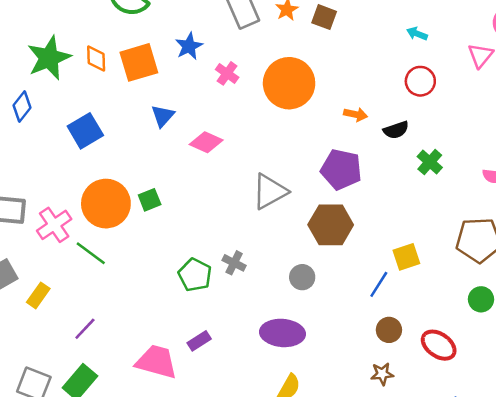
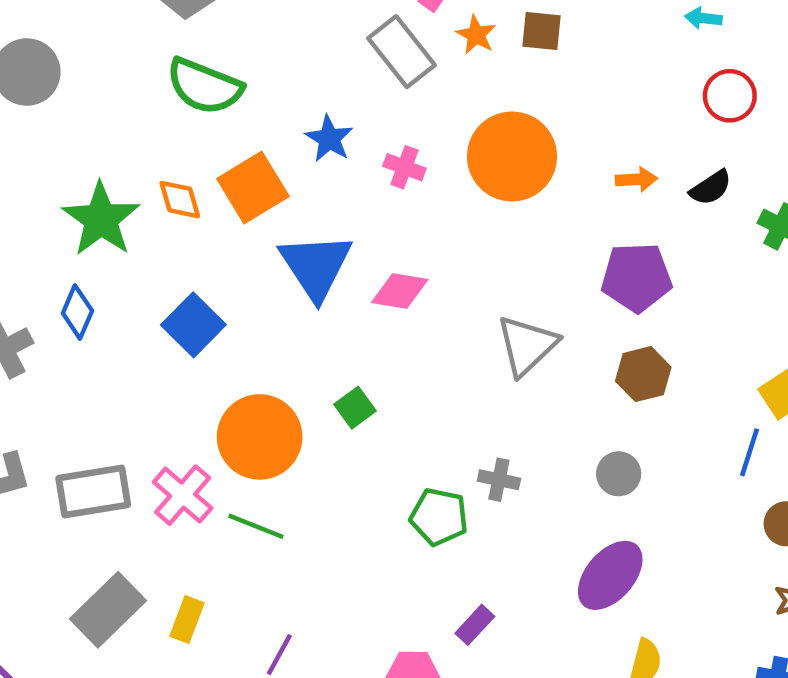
blue triangle: (163, 116) -> (316, 266), size x1.8
green square: (150, 200) -> (355, 408), moved
brown hexagon: (331, 225) -> (643, 374), size x0.7
purple ellipse: (282, 333) -> (610, 575), turned -39

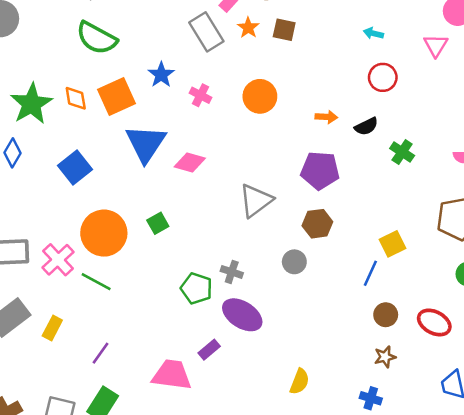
orange circle: (512, 156) -> (260, 96), size x0.7
gray circle: (619, 474) -> (294, 262), moved
purple ellipse: (610, 575) -> (242, 315), moved, turned 75

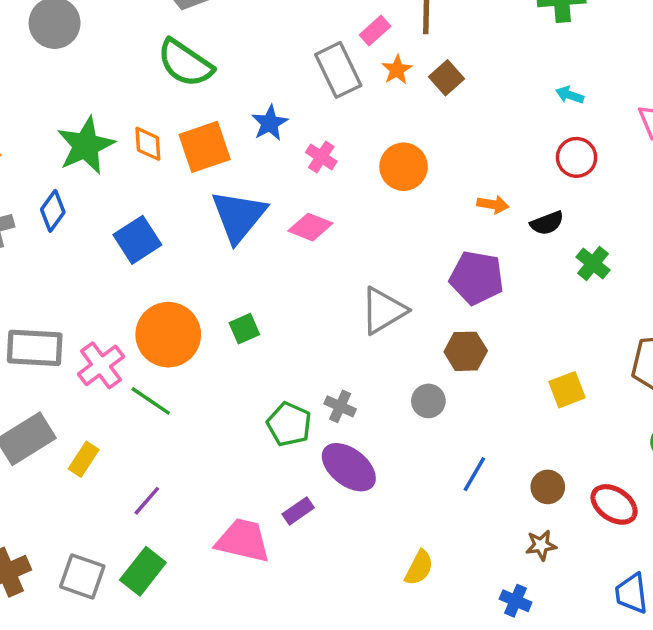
brown square: (284, 30) -> (446, 78), turned 30
pink diamond: (190, 162) -> (310, 227), moved
blue line: (370, 273) -> (474, 474), moved

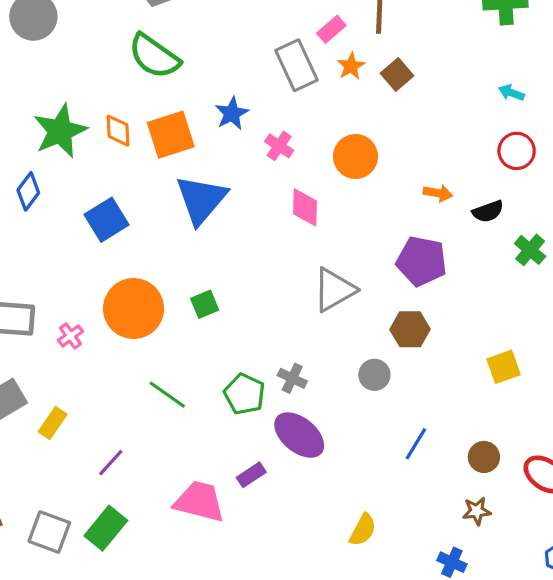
pink diamond: (310, 227) -> (305, 207), moved, turned 69
pink cross: (101, 365) -> (70, 336), size x0.6
green line: (151, 401) -> (167, 395), moved

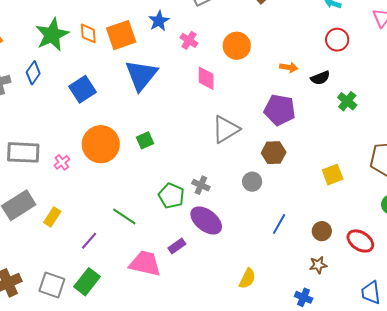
green line: (167, 395) -> (124, 216), moved

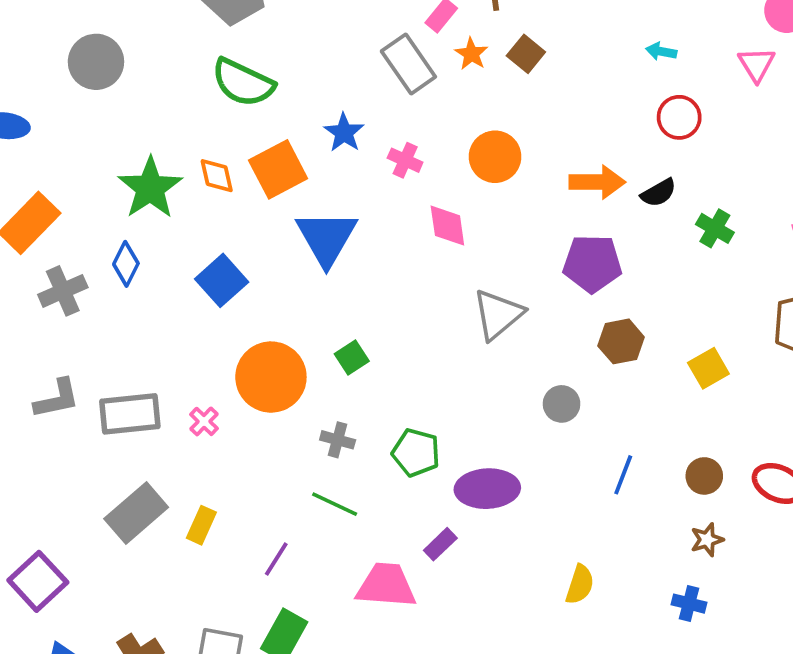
orange arrow: (289, 67) -> (597, 182), size x1.6
brown hexagon: (274, 153) -> (621, 341), moved
gray cross: (201, 185) -> (338, 440), moved
purple ellipse: (206, 220) -> (487, 489), turned -32

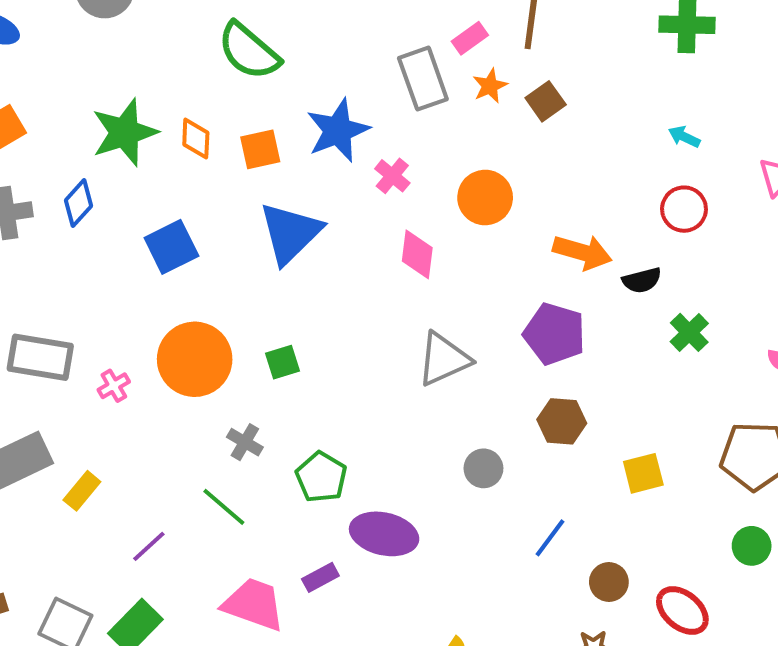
blue star: (344, 133) -> (338, 130), size x1.5
orange square: (278, 169) -> (260, 149), size x0.7
blue line: (623, 475) -> (550, 538), moved

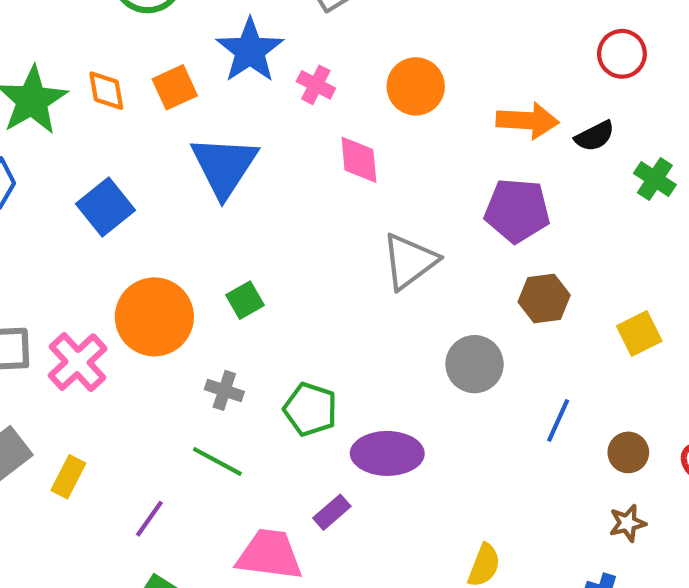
pink cross: (114, 386) -> (78, 362), size x1.8
gray circle: (483, 468) -> (475, 364), size x1.4

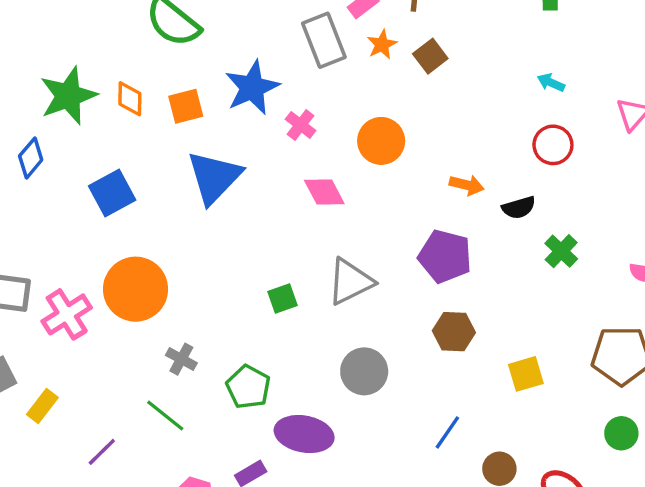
orange arrow: (527, 121) -> (467, 185), size x0.7
pink diamond: (359, 160) -> (324, 192), turned -33
green square: (245, 300) -> (283, 298), moved
gray circle: (475, 364) -> (364, 371), moved

